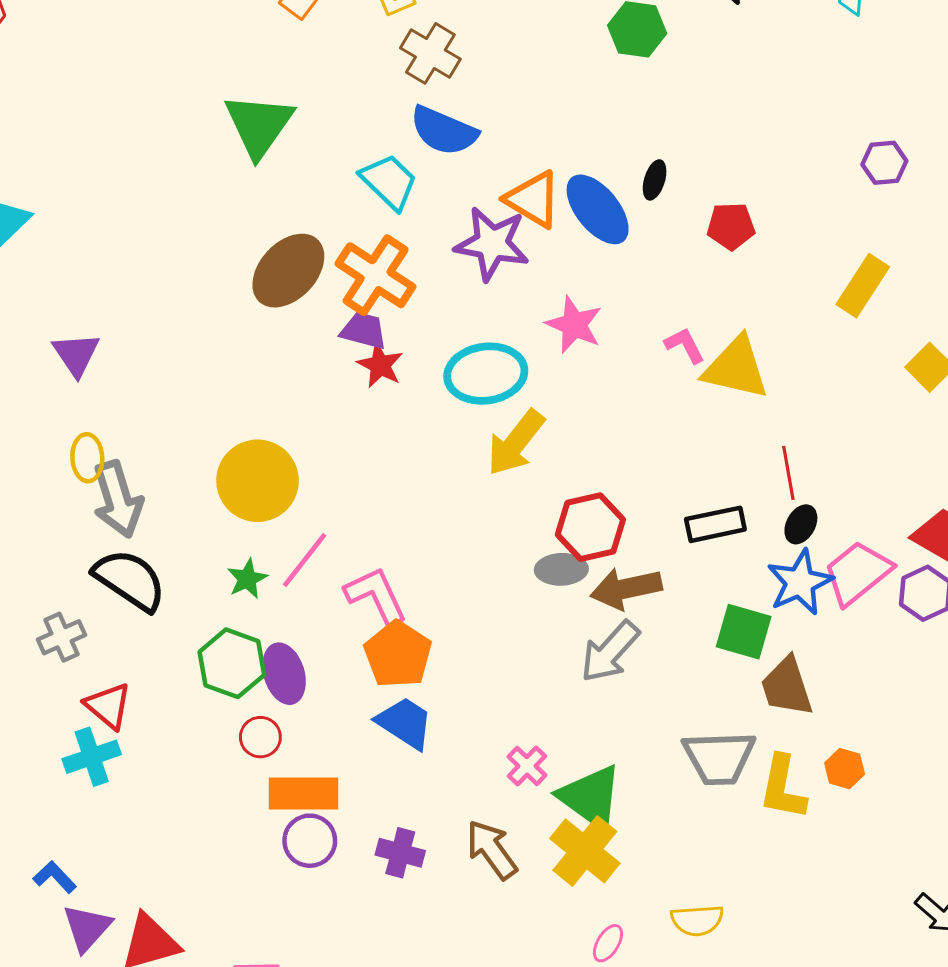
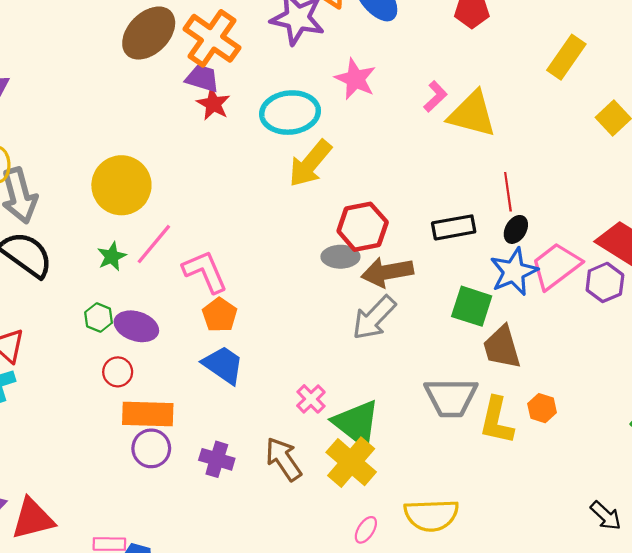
pink L-shape: (685, 345) -> (435, 96), turned 72
orange pentagon: (398, 654) -> (220, 315), size x0.7
green hexagon: (232, 663) -> (99, 318), size x0.6
purple ellipse: (284, 674) -> (136, 326), turned -57
yellow semicircle: (697, 920) -> (431, 515), size x1.4

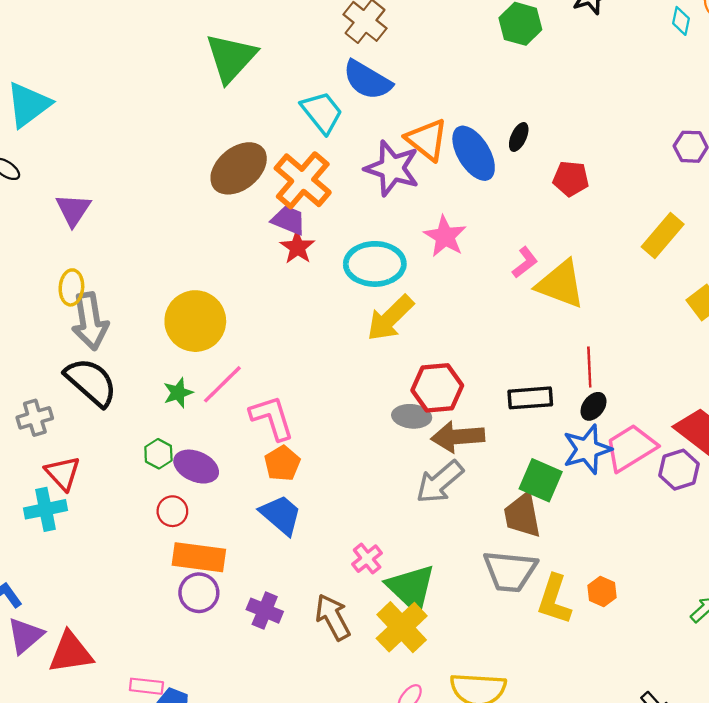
brown trapezoid: (502, 347) -> (522, 515), moved

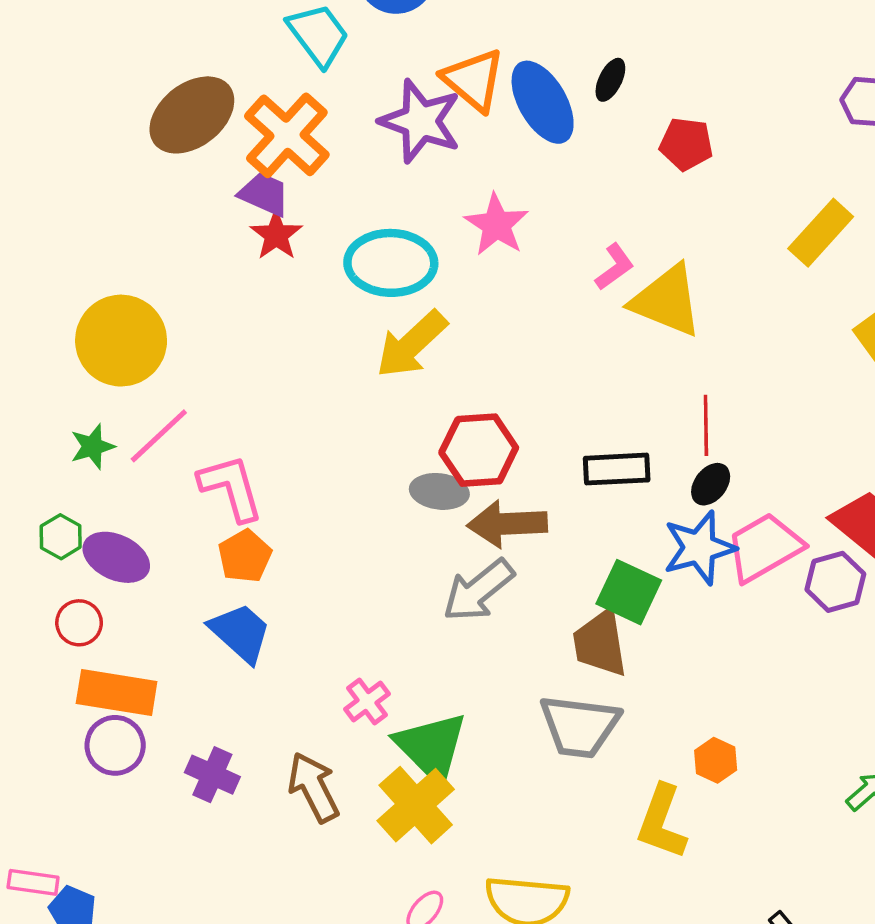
yellow L-shape: (554, 599) -> (662, 822), moved

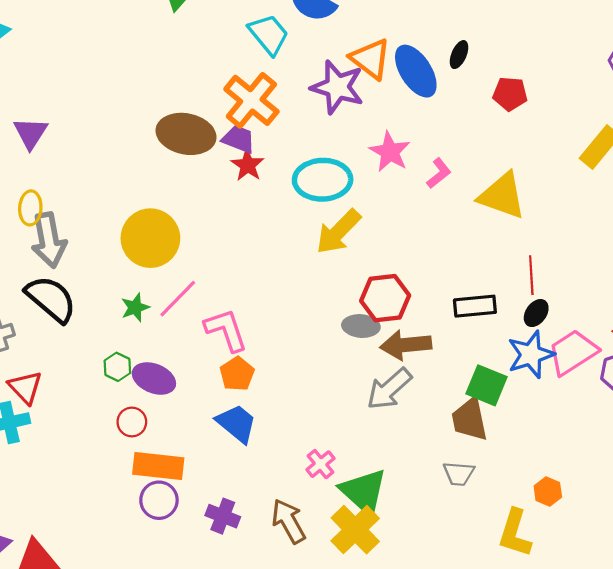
brown ellipse: (192, 115) -> (186, 134), moved, turned 52
pink L-shape: (614, 267) -> (439, 173), moved
gray trapezoid: (580, 726) -> (459, 474), size x0.6

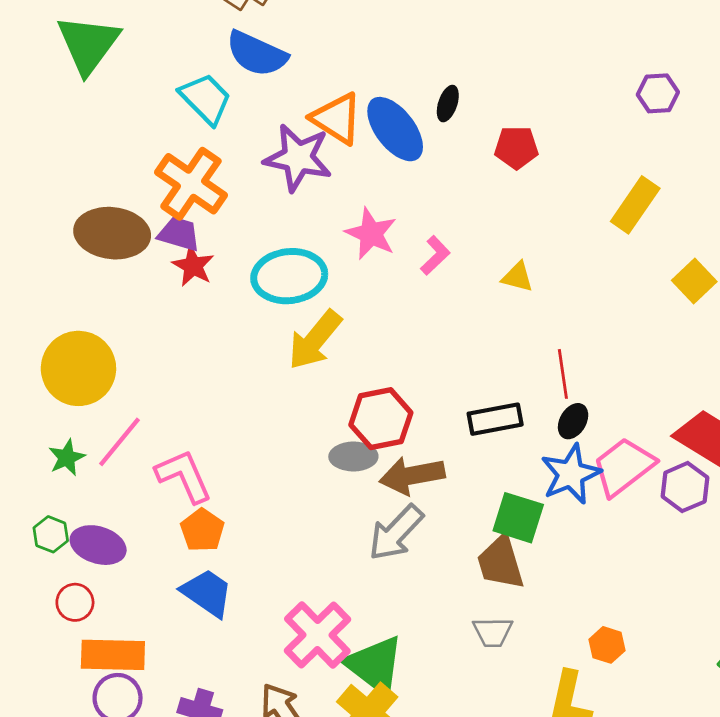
yellow triangle: (502, 196) -> (517, 277), size x0.5
pink cross: (321, 464) -> (317, 635), size x1.8

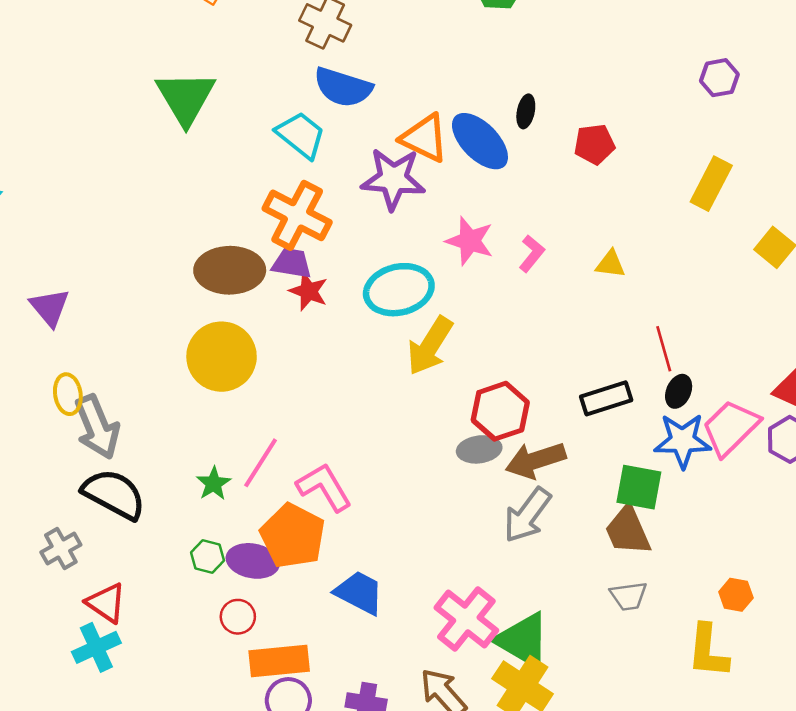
yellow circle: (78, 368) -> (222, 357), moved
blue star: (571, 474) -> (683, 441), turned 30
orange pentagon: (202, 530) -> (293, 536), moved, size x1.6

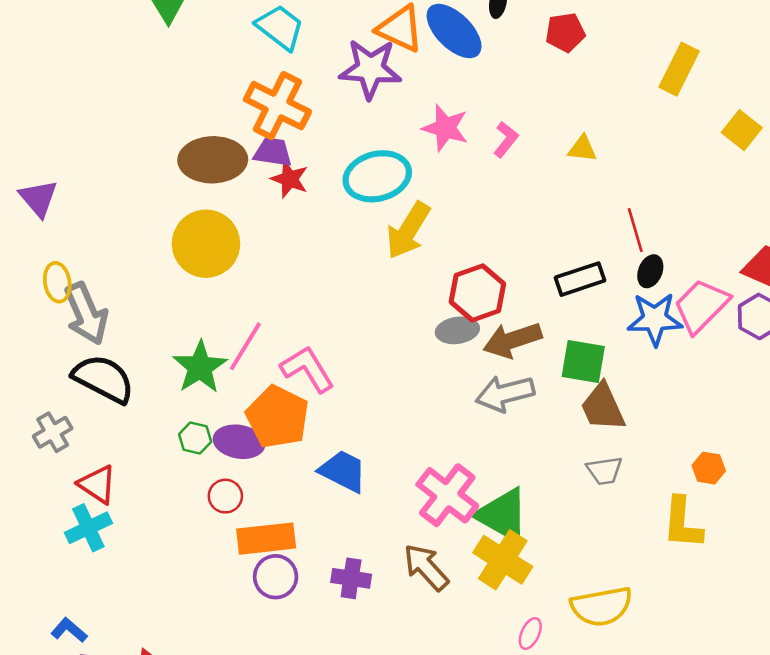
green star: (214, 484) -> (200, 367), size x1.6
green square: (639, 487) -> (583, 362), moved
gray arrow: (527, 515) -> (505, 394), turned 40

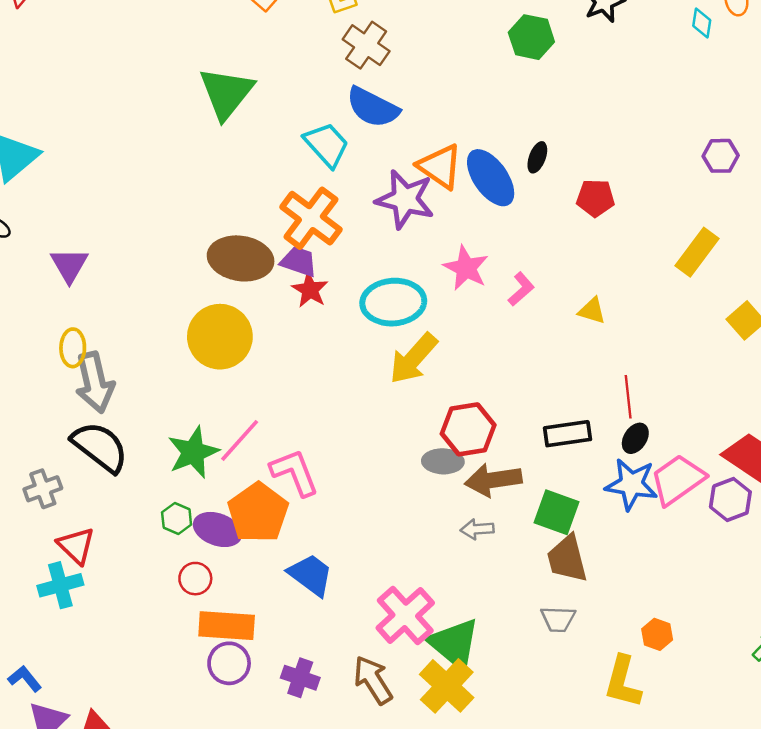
gray arrow: (505, 394) -> (477, 529), size x0.6

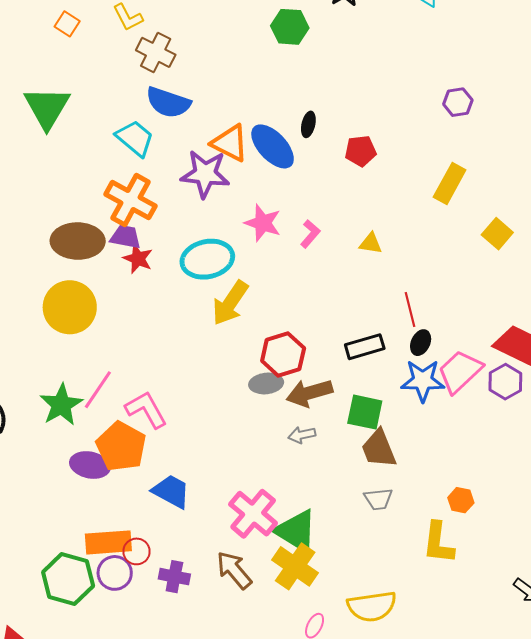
green hexagon: (177, 519) -> (68, 579), moved, size x2.0
red circle: (195, 579) -> (136, 551), moved

